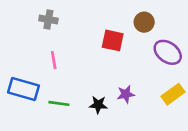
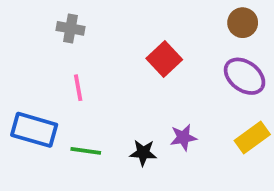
brown circle: (144, 22) -> (243, 23), moved
red square: (113, 40) -> (164, 59), turned 35

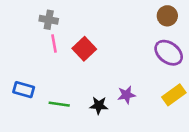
red square: (164, 59) -> (84, 49), moved
pink line: (78, 88) -> (54, 43), moved
blue rectangle: (34, 130) -> (24, 90), size x0.7

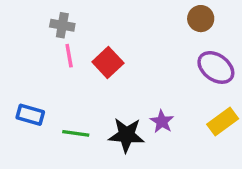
brown circle: (167, 16) -> (201, 19), moved
purple star: (126, 95) -> (162, 121), turned -30
black star: (99, 105) -> (126, 135), size x1.5

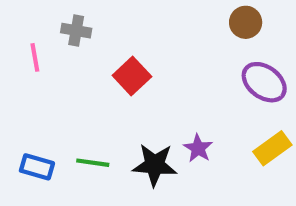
pink line: (69, 56) -> (35, 57), moved
blue rectangle: (30, 115) -> (37, 167), moved

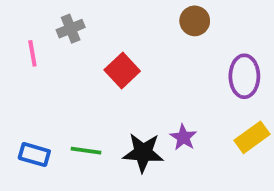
brown circle: (246, 22) -> (195, 21), moved
gray cross: (76, 31) -> (71, 29), turned -32
purple ellipse: (264, 82) -> (244, 76), turned 54

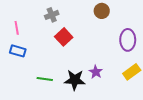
gray cross: (71, 29) -> (52, 15), moved
blue rectangle: (34, 155) -> (18, 51), moved

